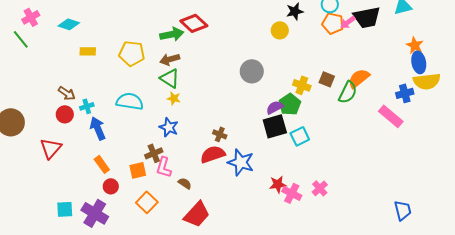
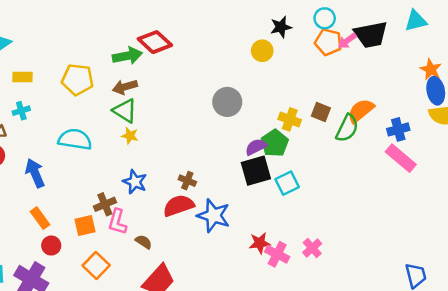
blue cross: (405, 93) -> (398, 129), moved
cyan cross: (87, 106) -> (21, 111), moved
blue star: (169, 127) -> (135, 182), moved

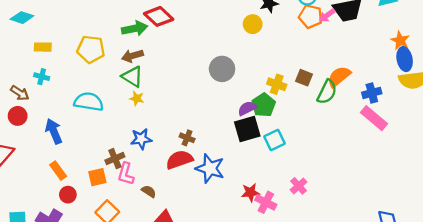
cyan cross: (21, 111) -> (42, 77), turned 32
blue star: (135, 182) -> (141, 139), turned -30
pink cross: (312, 248) -> (299, 186), moved

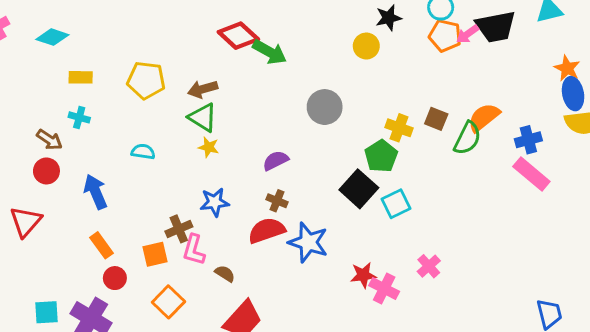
green arrow: (135, 28) -> (270, 52), moved, turned 40
cyan semicircle: (89, 102) -> (143, 152), size x0.6
purple semicircle: (247, 108) -> (276, 161), moved
black square: (247, 129) -> (359, 189), turned -32

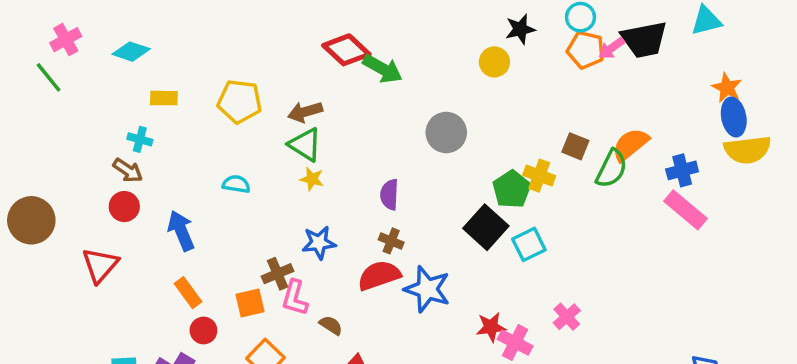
cyan cross: (79, 117) -> (140, 139), moved
yellow cross: (399, 128) -> (539, 176), moved
purple semicircle: (276, 161) -> (389, 194), turned -60

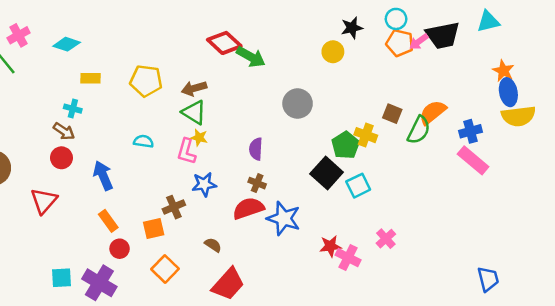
pink L-shape: (295, 298) -> (186, 151), moved

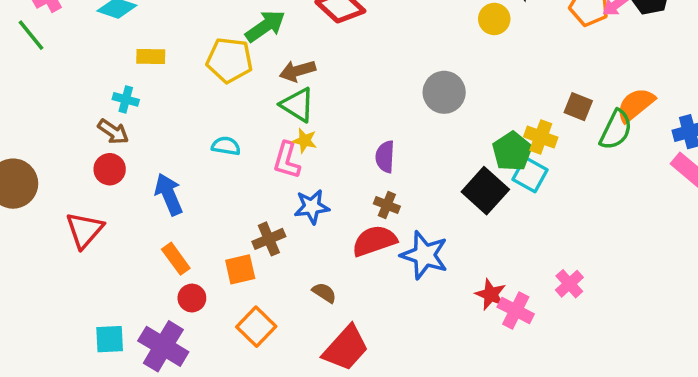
green arrow: (251, 57) -> (265, 26), moved, turned -64
cyan square: (358, 186) -> (530, 175), moved, turned -35
red star: (330, 246) -> (491, 294), turned 30

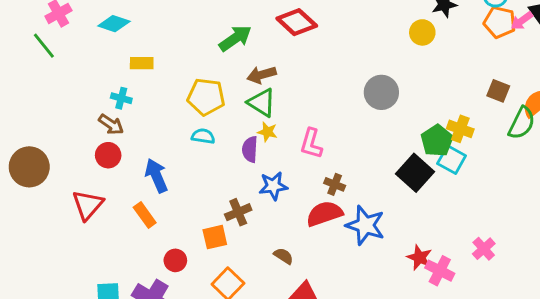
yellow pentagon: (229, 60) -> (206, 97), moved
brown square: (578, 107) -> (498, 91), moved
purple semicircle: (385, 157) -> (250, 149), moved
pink L-shape: (287, 160) -> (311, 143), moved
orange rectangle: (176, 259) -> (145, 215), moved

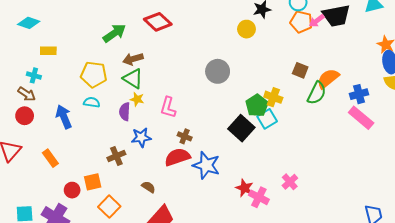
cyan square: (452, 160) -> (267, 119), turned 30
blue arrow: (156, 176) -> (64, 117), moved
orange square: (215, 237) -> (93, 182), moved

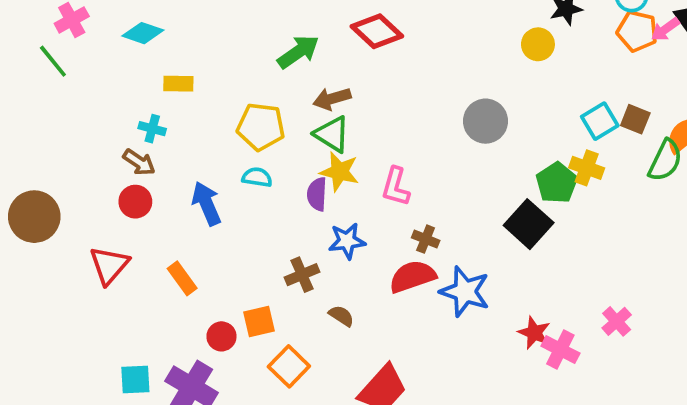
yellow star: (137, 99) -> (339, 172), size x1.5
cyan square: (267, 119) -> (600, 121), moved
brown semicircle: (148, 187) -> (341, 316), moved

